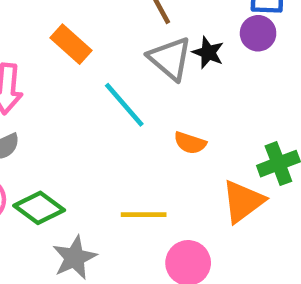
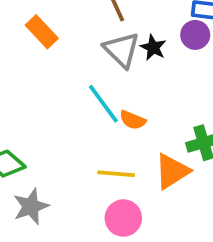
cyan line: (124, 105) -> (103, 104), moved
yellow line: (144, 215) -> (116, 174), moved

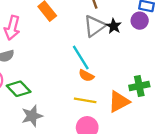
gray triangle: (122, 50) -> (94, 26), turned 35
orange semicircle: (133, 120) -> (86, 76), moved

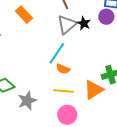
cyan line: (81, 58) -> (57, 53), turned 70
gray star: (32, 116) -> (27, 101), moved

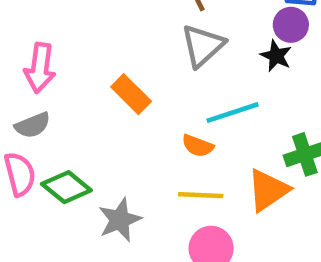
orange rectangle: (24, 15) -> (131, 94), moved
black star: (84, 23) -> (276, 56), moved
cyan line: (57, 53) -> (233, 113), moved, turned 40

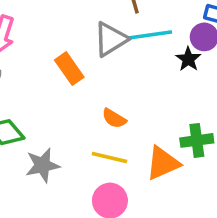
gray triangle: (203, 46) -> (111, 39), moved
cyan line: (233, 113) -> (151, 35), moved

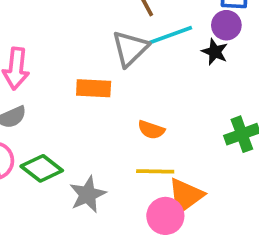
orange rectangle: (69, 69) -> (94, 88), turned -40
orange triangle: (163, 163) -> (186, 196), moved

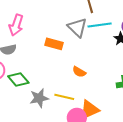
gray triangle: (130, 49) -> (77, 27), turned -45
yellow line: (155, 171) -> (64, 97), moved

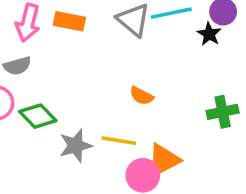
orange rectangle: (54, 44) -> (69, 21), moved

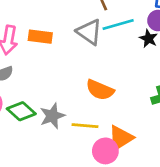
orange semicircle: (141, 96) -> (100, 90), size x1.5
gray star: (76, 146) -> (52, 116), moved

